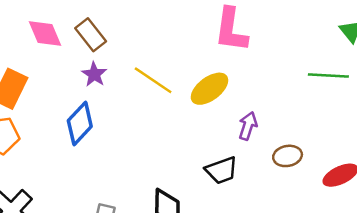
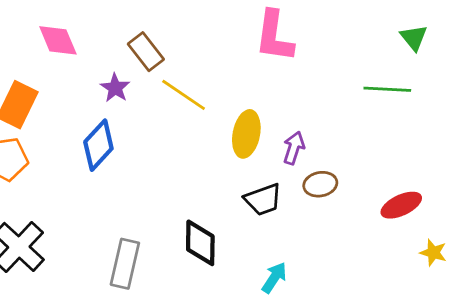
brown rectangle: (91, 35) -> (146, 52), moved
yellow ellipse: (209, 89) -> (246, 134), moved, turned -42
brown ellipse: (288, 156) -> (320, 184), moved

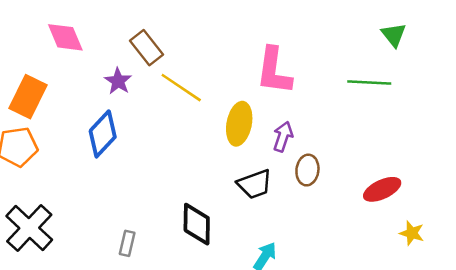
pink L-shape: (274, 36) -> (274, 71), moved
brown ellipse: (320, 184) -> (307, 170), turned -72
gray rectangle: (125, 264) -> (127, 243), size x0.6

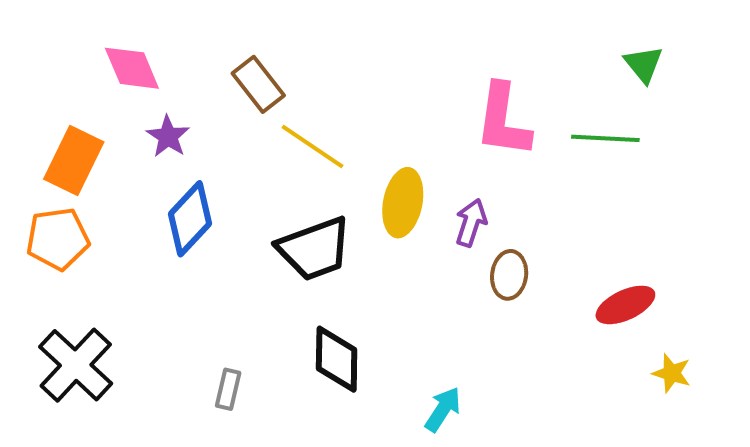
pink L-shape: (274, 71) -> (503, 120), moved
purple star: (118, 81) -> (168, 136), moved
black trapezoid: (255, 184) -> (314, 249), moved, size x1.4

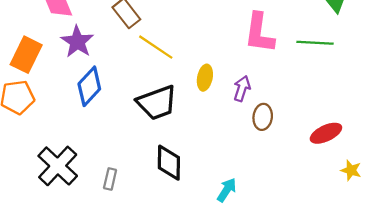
purple star: (168, 136) -> (77, 42), size x1.4
yellow ellipse: (403, 203) -> (205, 78), size x0.7
black cross: (76, 365) -> (58, 166), moved

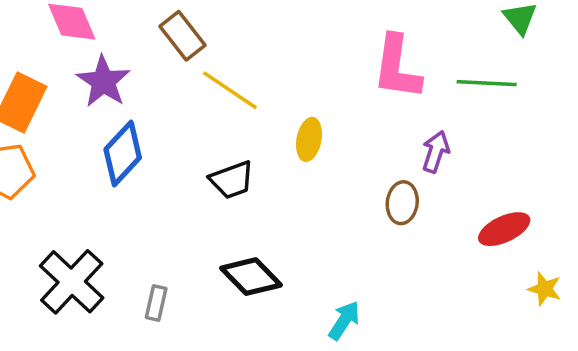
purple arrow: (242, 89) -> (436, 152), moved
black trapezoid: (157, 103) -> (232, 180), size x0.7
black diamond: (169, 163) -> (251, 277), turned -45

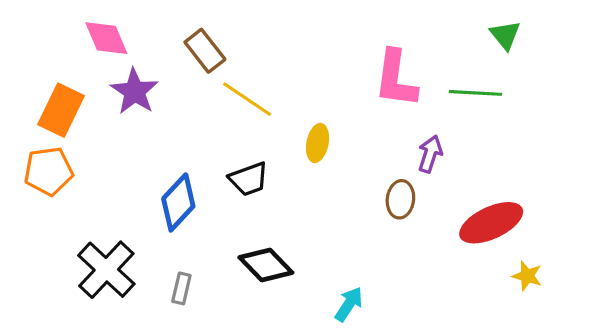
blue diamond: (123, 153) -> (178, 202), moved
red ellipse: (504, 229) -> (491, 223), size x1.4

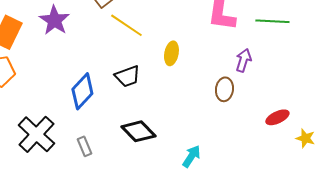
red ellipse: (491, 223) -> (277, 117), moved, size x0.6
gray rectangle: (181, 288) -> (84, 146), turned -36

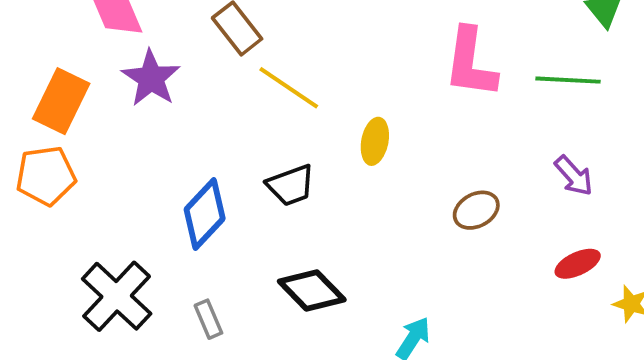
purple arrow: (243, 60) -> (574, 176), moved, turned 120
brown ellipse: (224, 89) -> (476, 210), turned 55

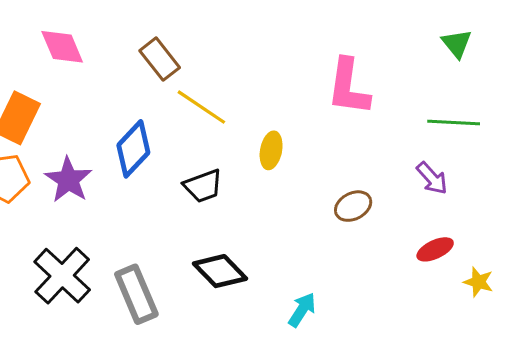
purple star: (151, 78) -> (68, 180), moved
green line: (568, 80) -> (454, 123), moved
blue diamond: (205, 214) -> (133, 149), moved
gray rectangle: (208, 319) -> (136, 294), size x1.8

